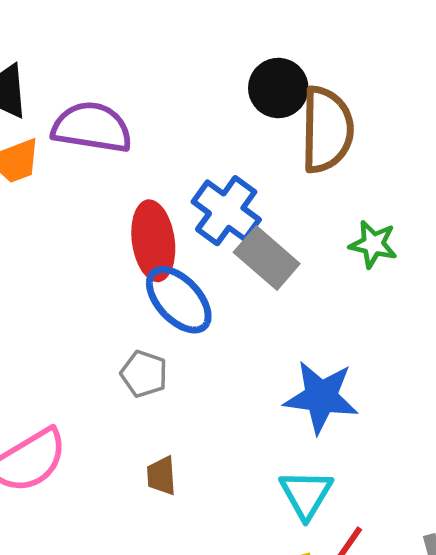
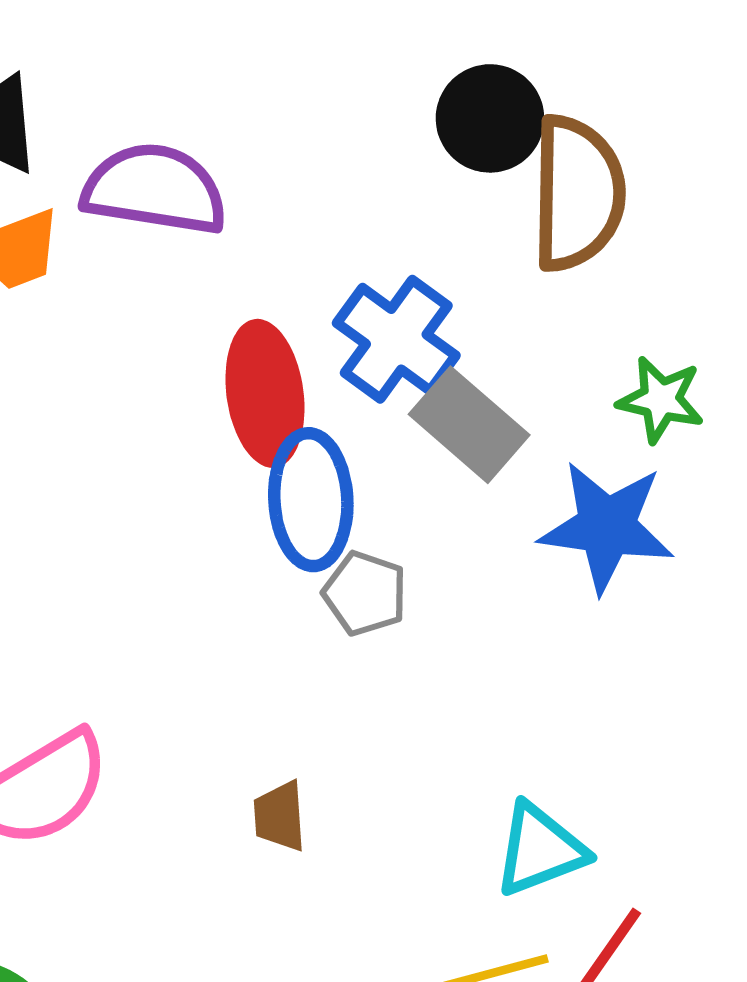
blue ellipse: (179, 300) -> (311, 500), turned 40
gray pentagon: (144, 374) -> (365, 593), moved
blue star: (321, 397) -> (607, 527), moved
cyan triangle: (306, 494) -> (540, 850), turned 38

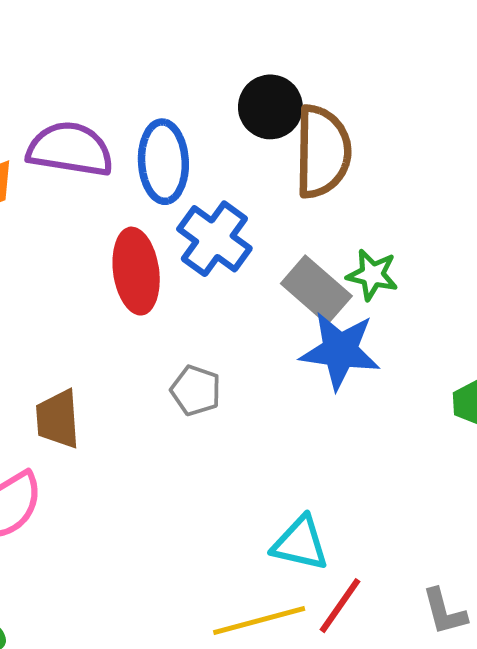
gray rectangle: (469, 425) -> (316, 290), moved
blue ellipse: (311, 500) -> (163, 162), moved
brown trapezoid: (280, 816) -> (58, 419), moved, size x1.4
cyan triangle: (540, 850) -> (300, 543), turned 34

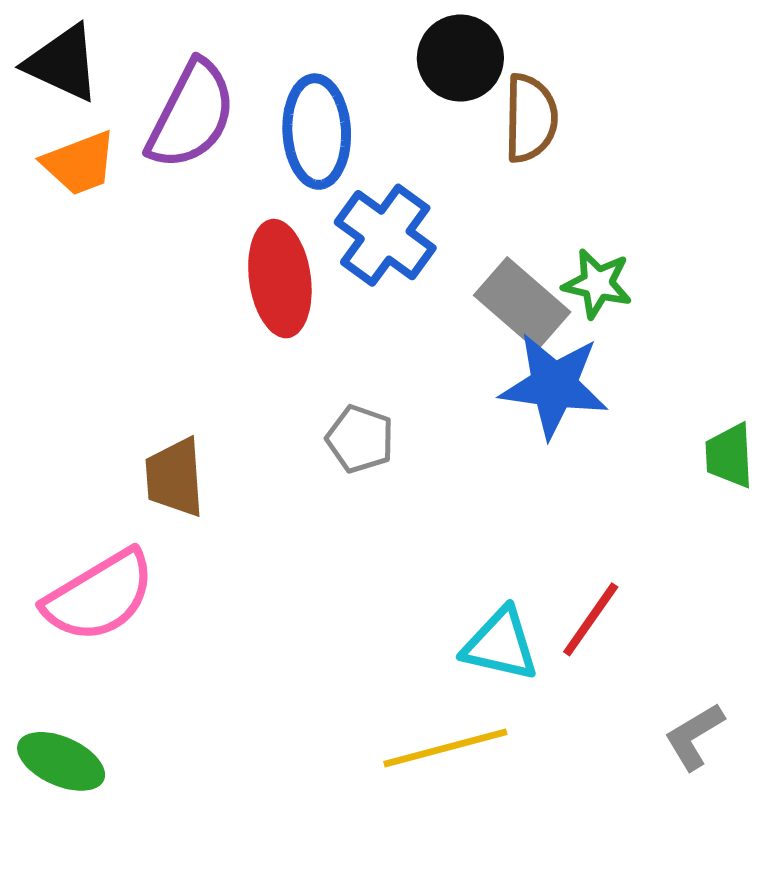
purple semicircle: (70, 149) -> (191, 115), turned 108
brown semicircle: (323, 152) -> (531, 118), size x0.7
red line: (340, 606) -> (591, 619), moved
gray L-shape: (444, 612) -> (694, 736), turned 74

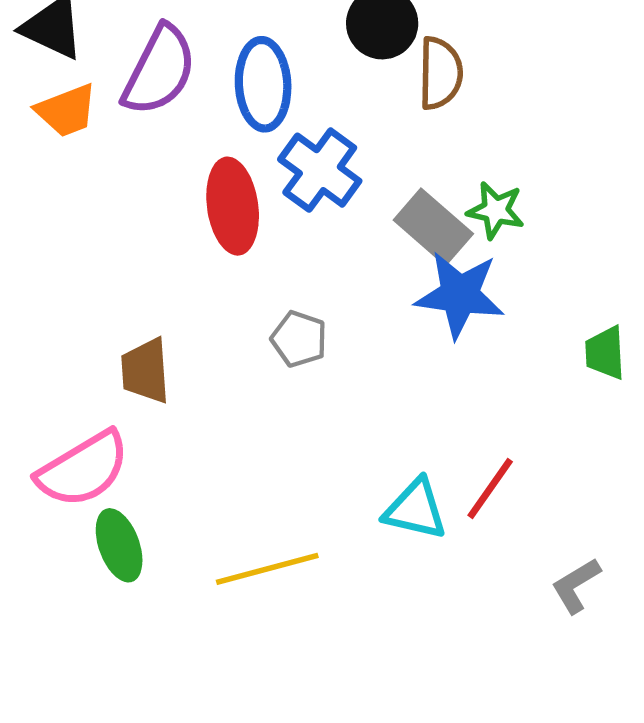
yellow line: (445, 748) -> (267, 569), moved
green ellipse: (61, 761) -> (119, 545), moved, turned 46

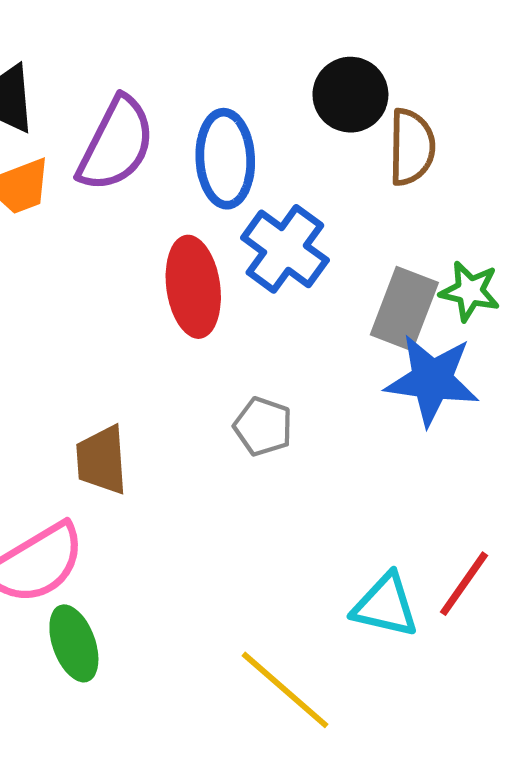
gray rectangle: (433, 227) -> (404, 309), turned 70
yellow line: (267, 569) -> (285, 690), moved, turned 56

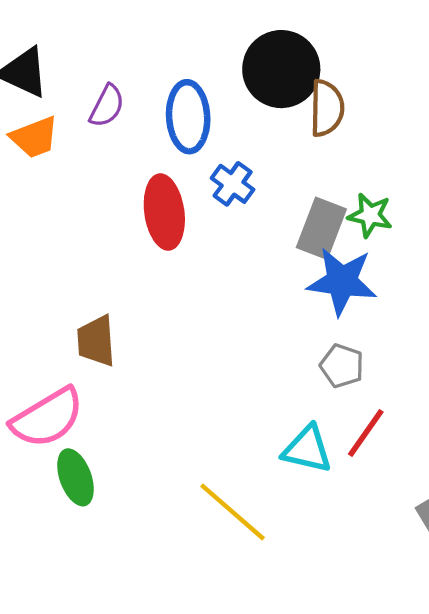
black circle: (350, 95) -> (281, 69), size x1.4
purple semicircle: (116, 144) -> (107, 106), size x0.6
blue cross: (285, 249) -> (233, 184), size x0.7
gray pentagon: (263, 426) -> (342, 366), moved

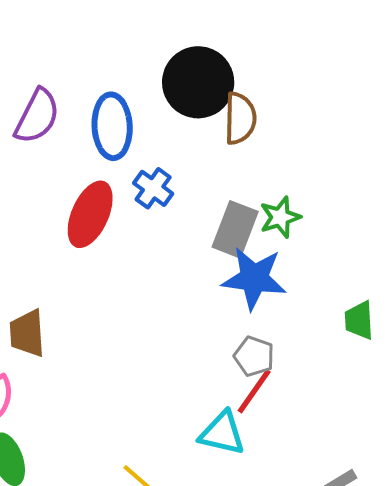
purple semicircle: (107, 106) -> (37, 116), size x1.4
red ellipse: (164, 212) -> (90, 214), turned 32
green star: (370, 215) -> (280, 217), turned -30
red line: (366, 433) -> (254, 391), moved

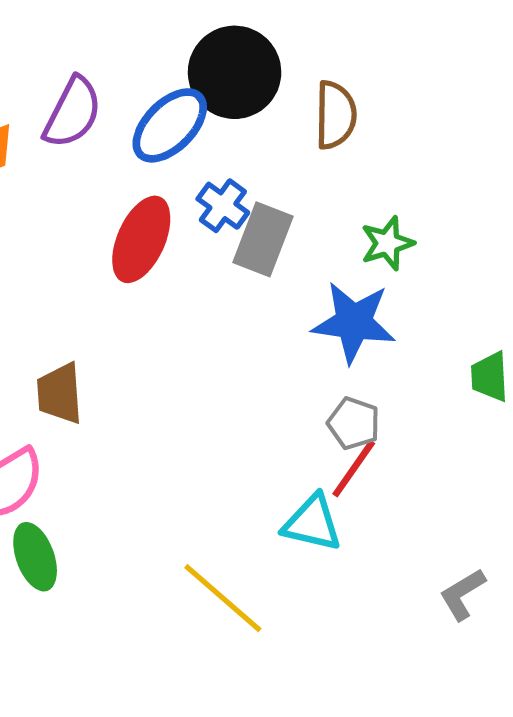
black circle: (198, 82) -> (235, 72), moved
blue ellipse: (112, 126) -> (170, 125), turned 48
gray rectangle: (235, 229) -> (263, 239), moved

